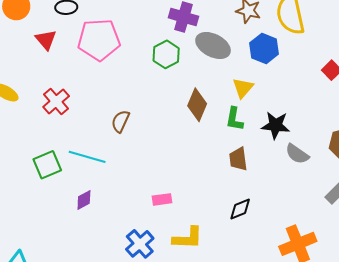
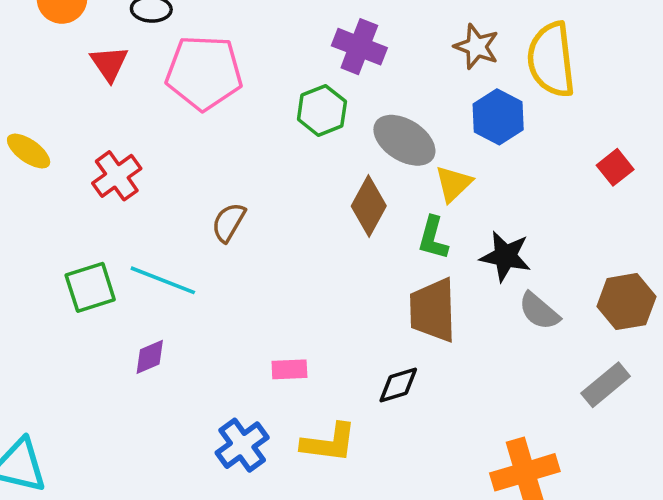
gray ellipse: (213, 45) -> (404, 140), moved
brown trapezoid: (238, 159) -> (433, 310), size x1.5
black diamond: (240, 209) -> (398, 385), moved

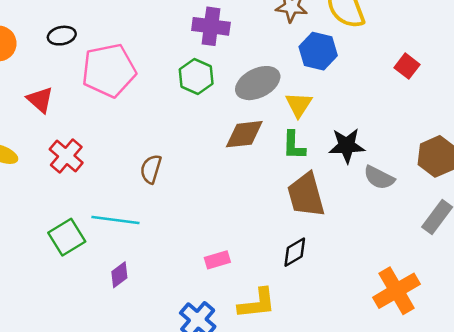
red triangle: (109, 63) -> (40, 100), moved
gray ellipse: (404, 140) -> (258, 83), turned -45
brown diamond: (369, 206) -> (244, 134), turned 69

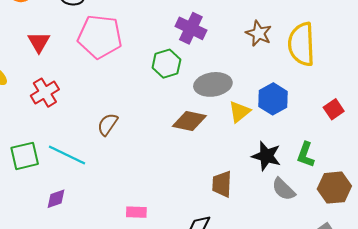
blue hexagon: (318, 51) -> (273, 99), moved
green L-shape: (294, 145) -> (306, 155), moved
brown trapezoid: (306, 195) -> (222, 184), size x0.7

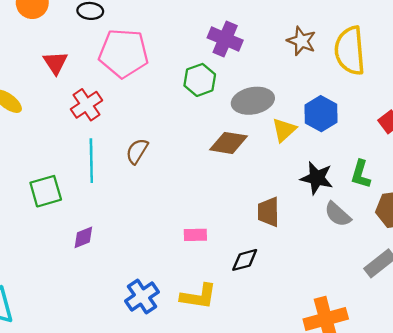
red cross: (45, 93) -> (86, 105), moved
cyan line: (67, 155) -> (91, 161), moved, turned 66
pink rectangle: (136, 212) -> (195, 235), moved

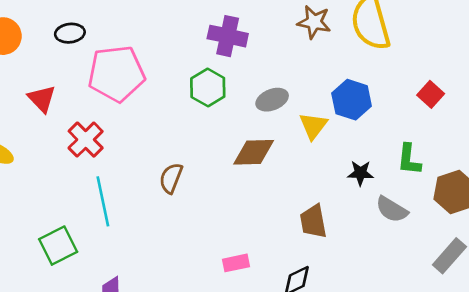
gray ellipse: (253, 101) -> (272, 100), size x0.7
brown semicircle: (137, 151) -> (171, 178), moved
black star: (317, 178) -> (360, 173), size x0.7

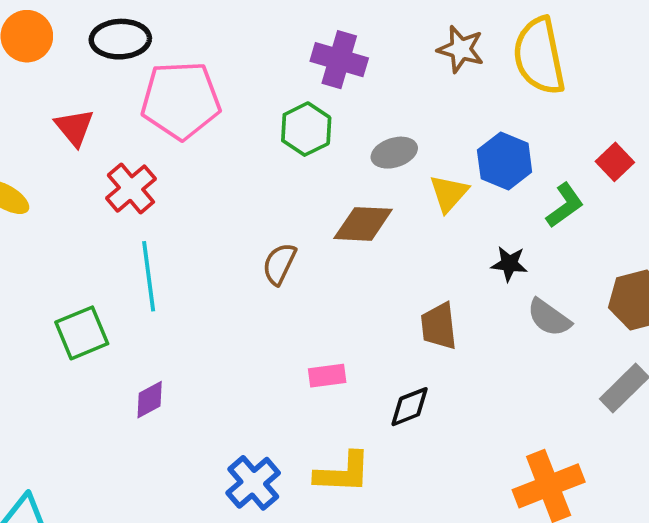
black ellipse: (70, 33) -> (120, 39), size x1.4
green L-shape: (409, 159) -> (565, 205), moved, turned -136
brown semicircle: (171, 178) -> (279, 264), moved

